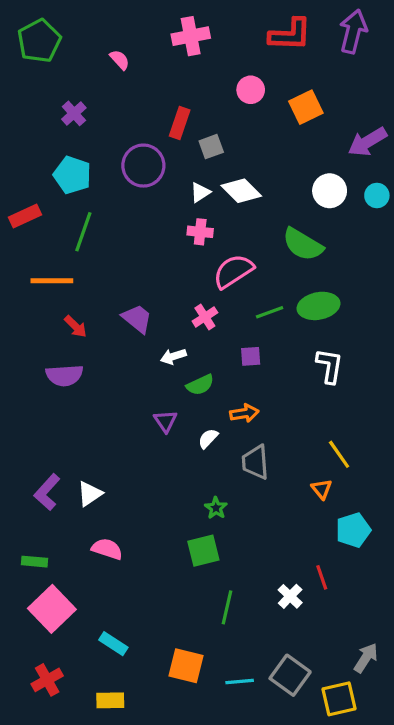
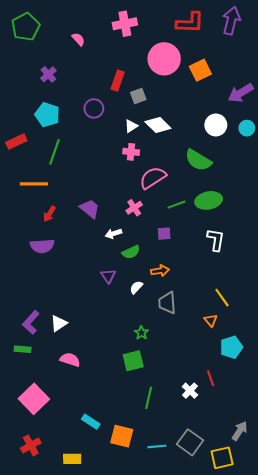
pink circle: (251, 90) -> (164, 59), size x1.8
purple circle: (143, 166) -> (94, 108), size x0.7
red arrow: (76, 326) -> (49, 214), turned 77
green rectangle: (34, 562) -> (23, 349), moved
cyan rectangle: (113, 644) -> (91, 422), moved

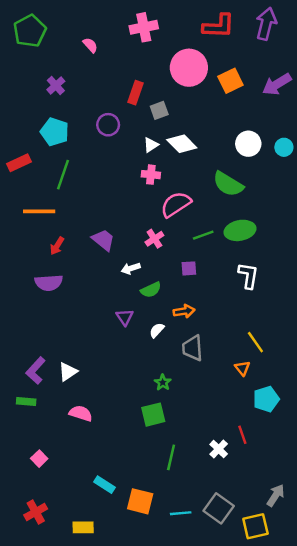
purple arrow: (241, 93) -> (277, 84), moved
pink square: (34, 399) -> (39, 459), size x0.5

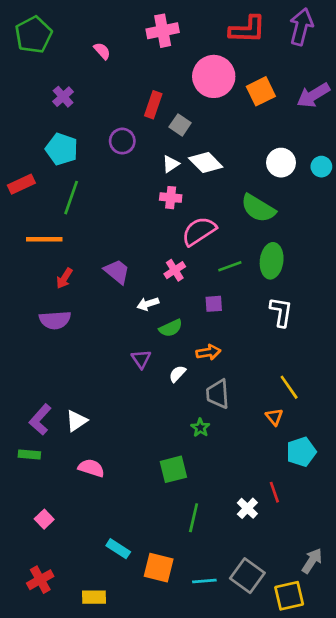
gray square: (159, 110) -> (180, 125), turned -36
green ellipse: (240, 230) -> (272, 261), turned -72
green star: (163, 382) -> (200, 428), moved

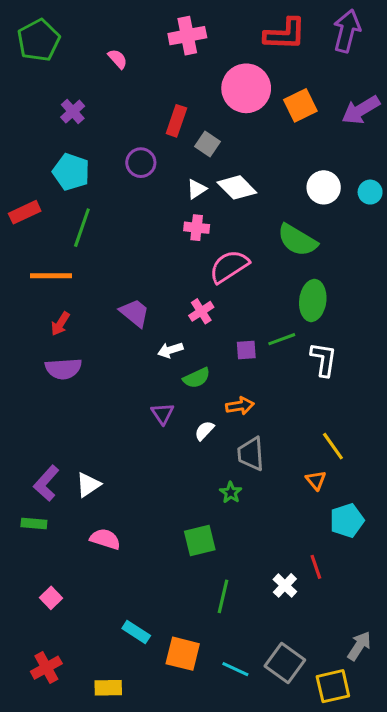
green line: (230, 266) -> (282, 339), moved
red arrow: (64, 278) -> (60, 324), moved
cyan line: (204, 581) -> (235, 669), turned 30

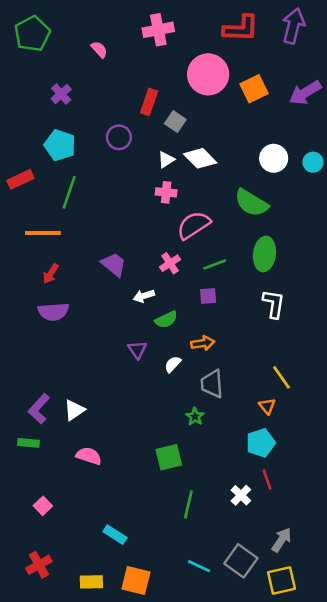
green line: (282, 339) -> (215, 264), moved
cyan pentagon: (347, 520) -> (261, 443), moved
gray arrow: (359, 646) -> (282, 540), moved
orange square: (183, 654) -> (136, 581), moved

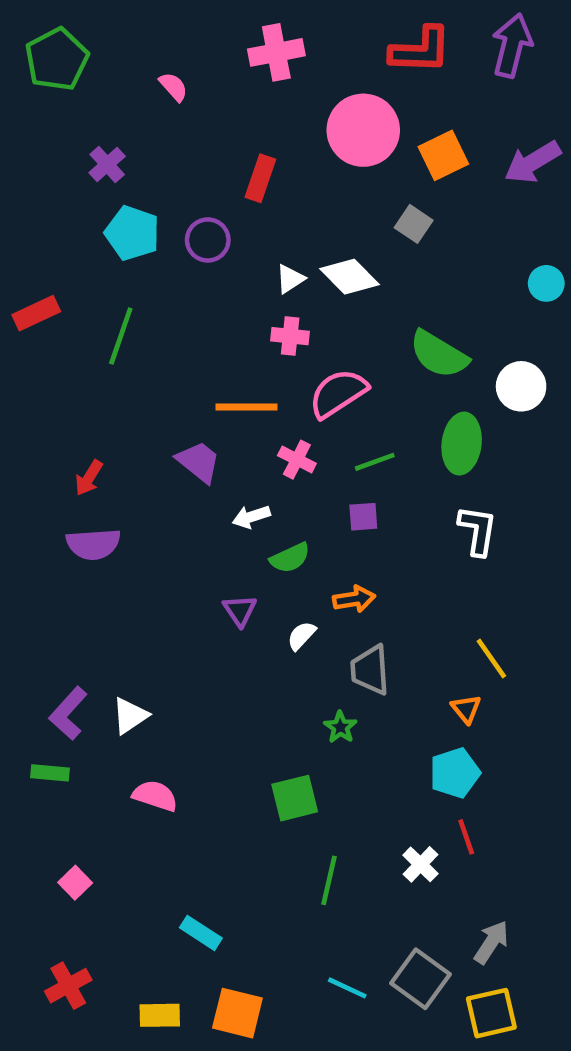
gray square: (175, 122) -> (414, 224), moved
cyan pentagon: (60, 145) -> (132, 233), moved
white circle: (274, 158) -> (521, 386), moved
orange line: (43, 233) -> (247, 407), moved
pink cross: (170, 263) -> (297, 460), turned -30

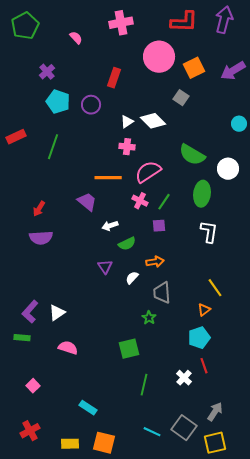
pink cross: (297, 460) -> (140, 201), moved
green line: (375, 462) -> (164, 202), turned -36
orange triangle: (466, 709) -> (204, 310), turned 32

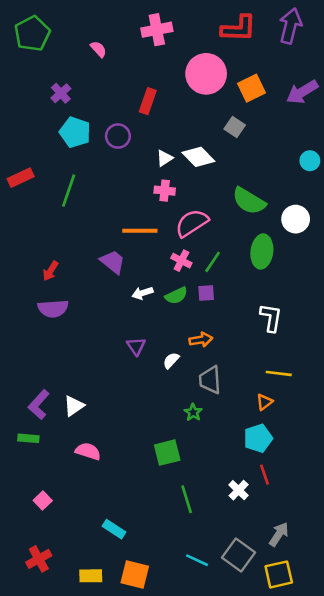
white L-shape: (209, 232) -> (271, 318), moved
green semicircle: (127, 244) -> (176, 296), moved
yellow line: (215, 288) -> (279, 373), turned -48
green line: (144, 385) -> (187, 499), turned -30

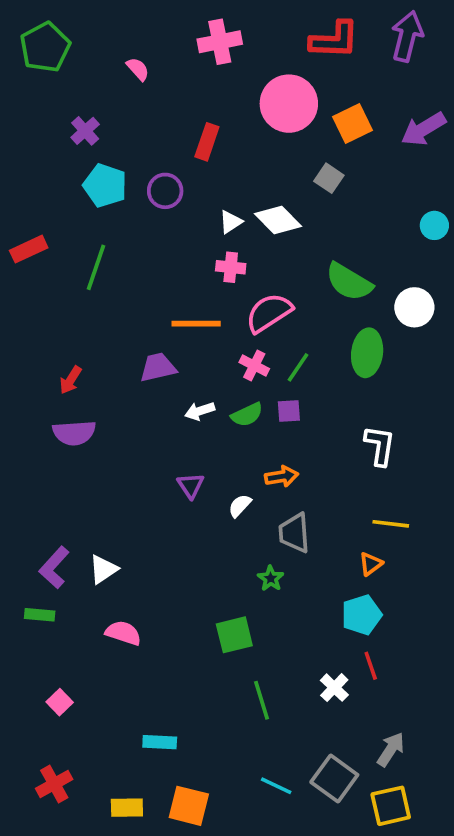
purple trapezoid: (113, 262) -> (158, 367), turned -52
cyan rectangle: (114, 529) -> (160, 742), turned -30

